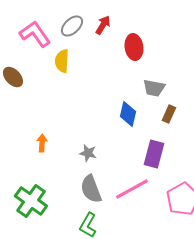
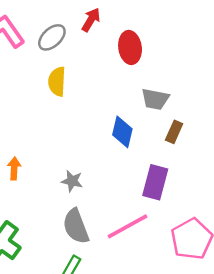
gray ellipse: (72, 26) -> (52, 37), moved
yellow semicircle: (62, 61) -> (57, 81), moved

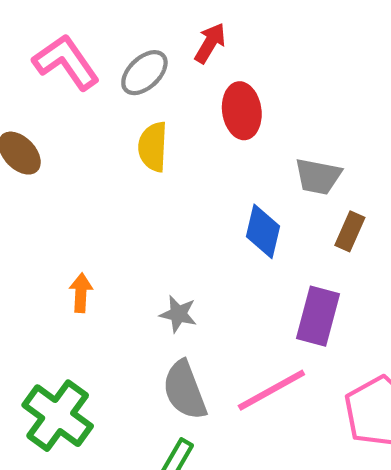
red ellipse: (130, 47) -> (242, 111), moved

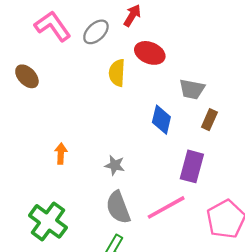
red ellipse: (242, 111) -> (150, 53), turned -60
yellow semicircle: (153, 147) -> (117, 73), moved

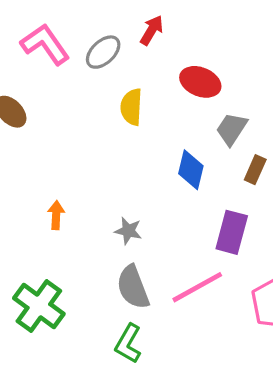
red ellipse: (150, 53) -> (200, 82), moved
gray trapezoid: (192, 89) -> (232, 129), turned 112

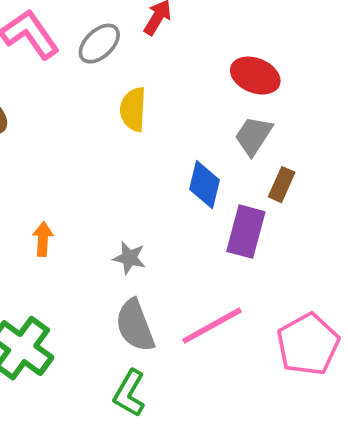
red ellipse: (200, 82) -> (255, 76), moved
purple rectangle: (232, 232) -> (246, 232), moved

